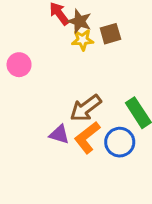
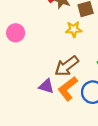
yellow star: (83, 40) -> (74, 29), moved

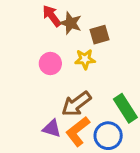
pink circle: (16, 33) -> (50, 64), moved

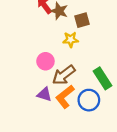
pink circle: (50, 64) -> (45, 61), moved

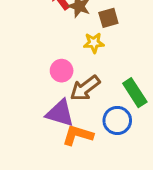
purple triangle: (44, 94) -> (60, 113), size x1.5
orange L-shape: (65, 97) -> (78, 135), moved, turned 55

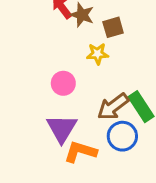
brown arrow: (85, 88) -> (113, 107), moved
purple triangle: (60, 113) -> (62, 128), turned 44

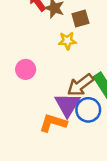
pink circle: (63, 83) -> (26, 69), moved
purple triangle: (62, 128) -> (67, 105), moved

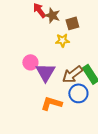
purple triangle: (67, 105) -> (45, 72), moved

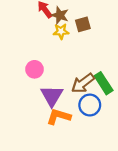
yellow star: (62, 40) -> (61, 31), moved
purple triangle: (45, 72) -> (52, 96), moved

